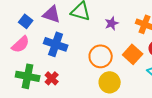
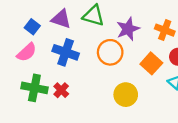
purple star: (112, 23) -> (128, 29), size x1.5
orange circle: (101, 56) -> (110, 52), moved

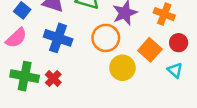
yellow circle: (126, 95) -> (122, 68), moved

